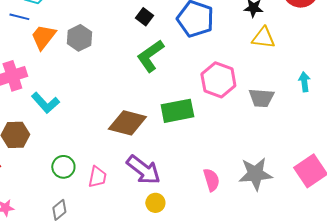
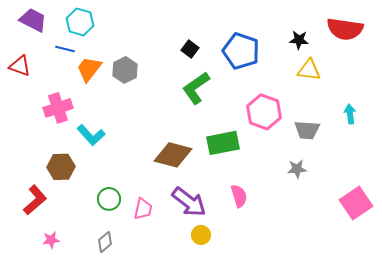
gray star: (255, 174) -> (297, 169), moved, size x0.6
pink semicircle: (211, 180) -> (239, 196), moved

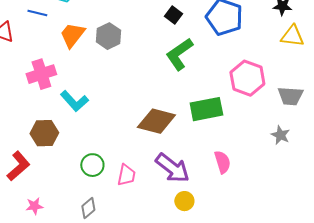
blue line: (65, 49) -> (37, 13), moved
gray star: (297, 169) -> (280, 135), turned 30

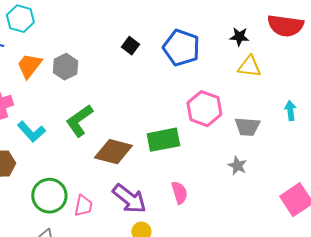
green L-shape: (179, 54) -> (79, 121), moved
green circle: (92, 165) -> (49, 196), size x1.5

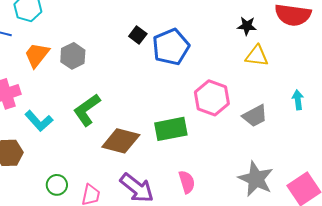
blue pentagon: (181, 48) -> (171, 47), moved, turned 30
gray trapezoid: (247, 127) -> (255, 116), turned -32
gray star: (237, 166) -> (256, 179), moved, size x1.8
green circle: (49, 196) -> (57, 185), size x0.6

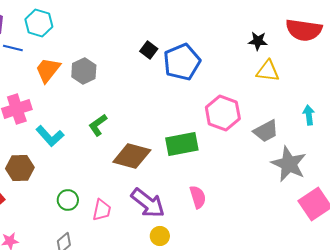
green L-shape: (87, 110) -> (98, 125), size x0.7
gray star: (256, 179) -> (289, 164), moved

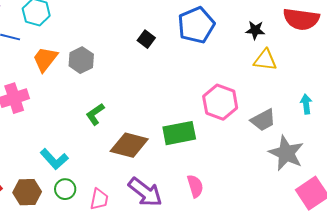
blue pentagon: (182, 62) -> (196, 25), moved
cyan L-shape: (50, 136) -> (54, 159), moved
brown hexagon: (20, 168) -> (27, 192), moved

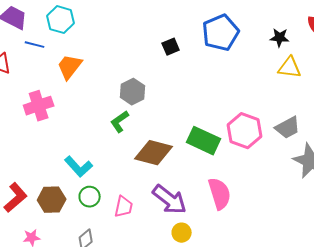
black square: (146, 39) -> (171, 47), turned 30
gray hexagon: (81, 60) -> (133, 92), moved
pink hexagon: (220, 102) -> (245, 131), moved
green rectangle: (179, 133) -> (204, 141), turned 36
pink semicircle: (195, 186) -> (220, 194), size x1.4

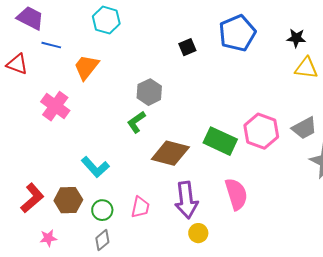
cyan hexagon: (61, 20) -> (106, 20), moved
pink cross: (39, 106) -> (55, 106), turned -36
green circle: (90, 197) -> (102, 210), moved
purple arrow: (170, 200) -> (186, 200), turned 45

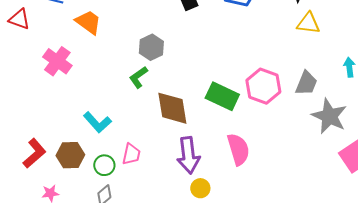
orange trapezoid: (86, 67) -> (88, 22), turned 88
gray trapezoid: (304, 128) -> (306, 83), turned -40
brown diamond: (170, 153) -> (172, 108), turned 66
pink trapezoid: (140, 207) -> (131, 154), moved

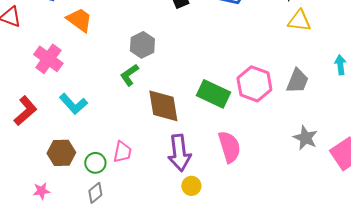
gray star: (329, 116) -> (305, 138), moved, size x0.7
cyan L-shape: (97, 122) -> (73, 104), moved
red L-shape: (34, 153) -> (25, 111), moved

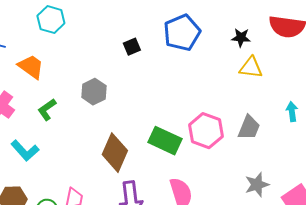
green L-shape: (129, 75) -> (47, 110), moved
brown diamond: (163, 106) -> (115, 153), turned 33
gray star: (305, 138) -> (257, 185), turned 30

